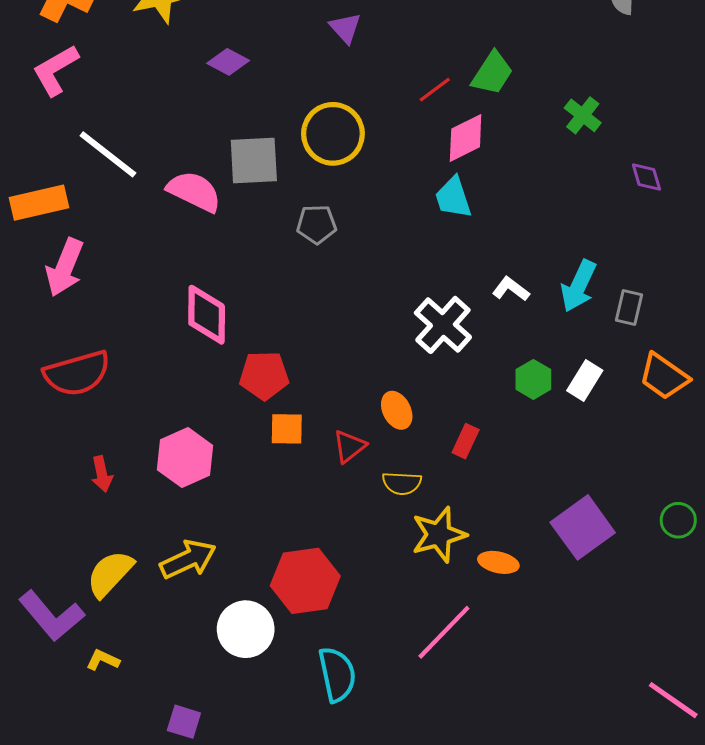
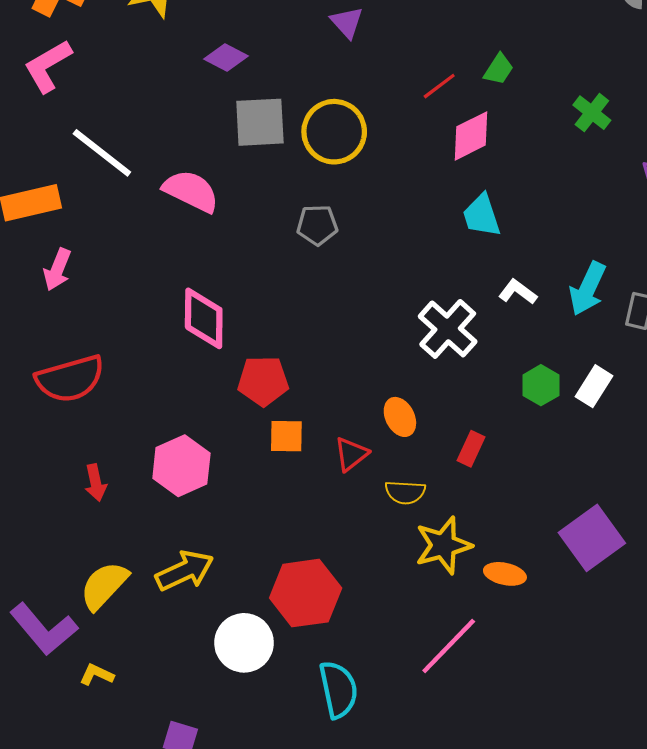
green trapezoid: (492, 73) -> (499, 69), size x0.7
gray square: (254, 161) -> (260, 122), moved
cyan trapezoid: (453, 198) -> (482, 215), moved
pink arrow: (65, 267) -> (57, 270), size x0.7

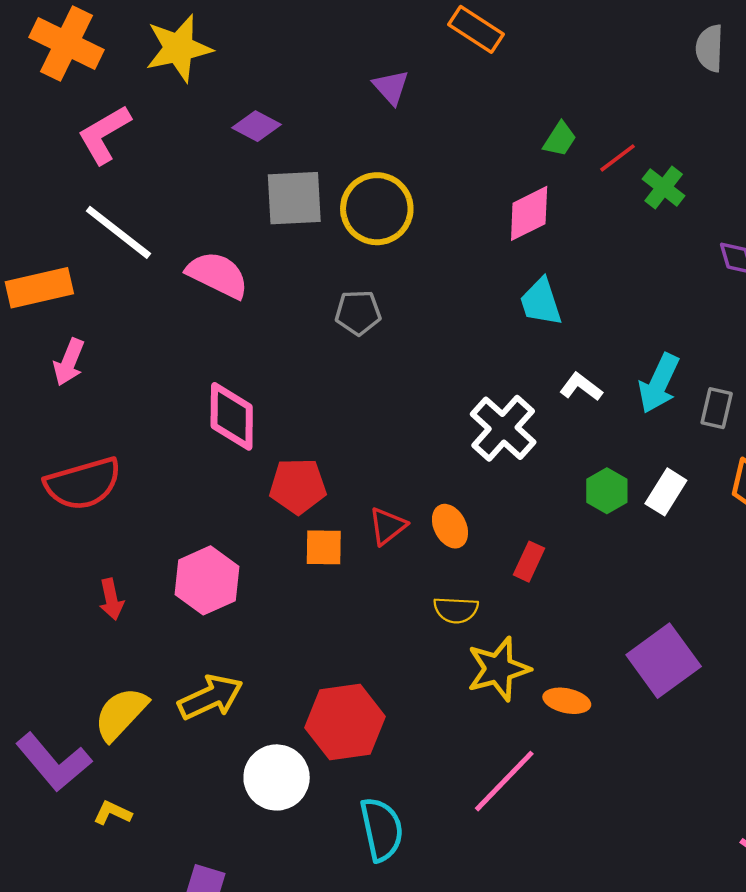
pink L-shape: (48, 66) -> (104, 134), moved
red line: (439, 86) -> (618, 158), moved
red triangle: (351, 454) -> (387, 526), moved

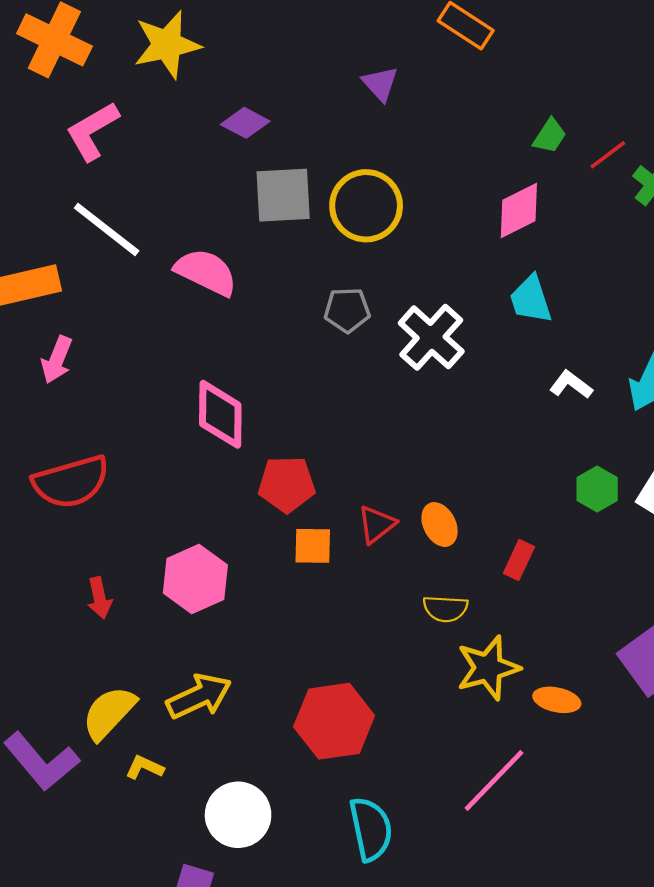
white cross: (503, 428) -> (431, 337), moved
white circle: (277, 777) -> (238, 815), moved
yellow L-shape: (113, 813) -> (144, 767), moved

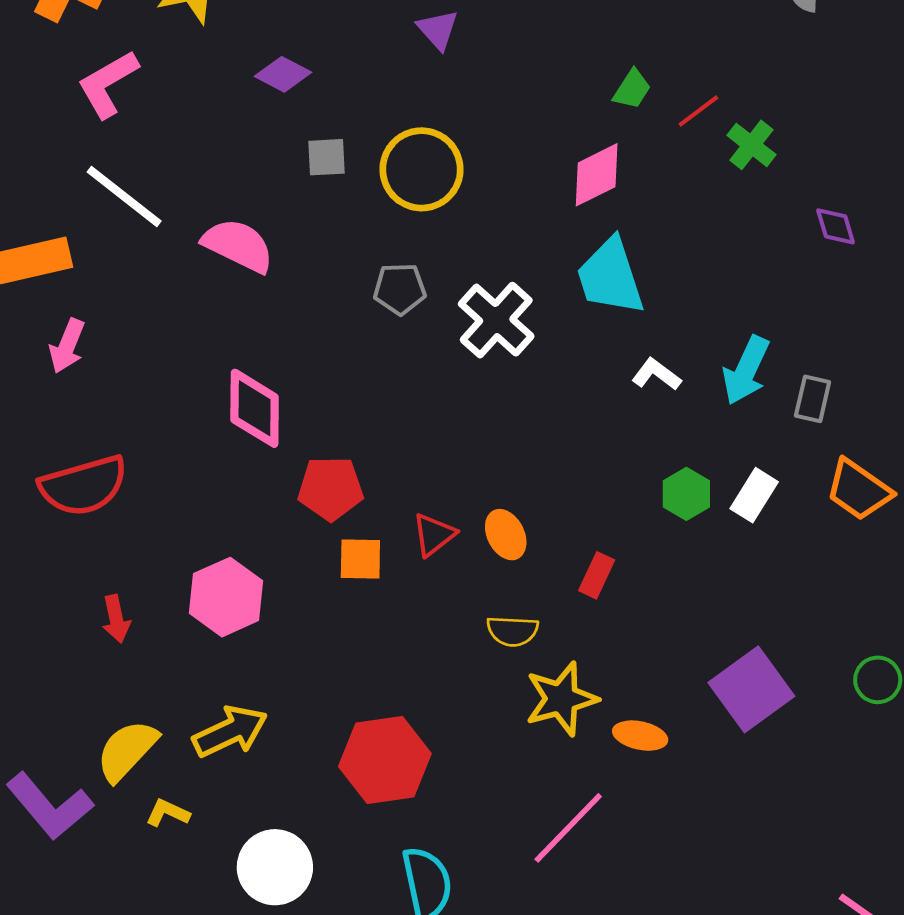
gray square: (283, 195) -> (326, 157), size x0.6
cyan trapezoid: (531, 299) -> (610, 277), size x1.4

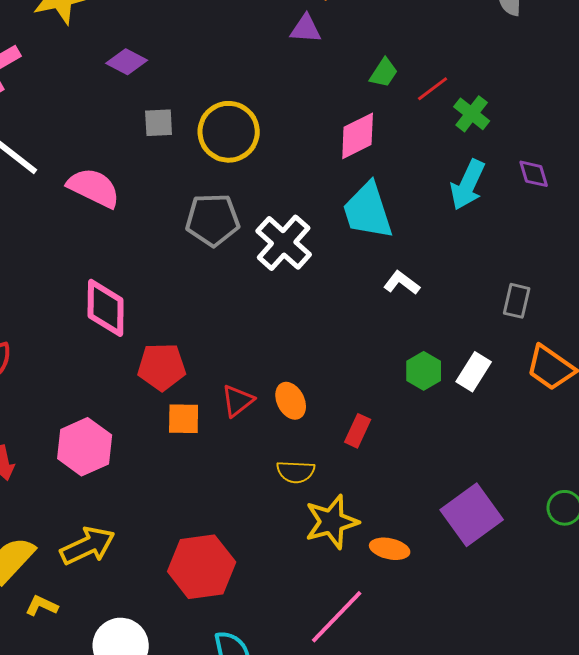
purple triangle: (438, 30) -> (306, 29), moved, turned -44
gray pentagon: (400, 289) -> (213, 220), size x1.4
cyan arrow: (746, 370) -> (468, 185), moved

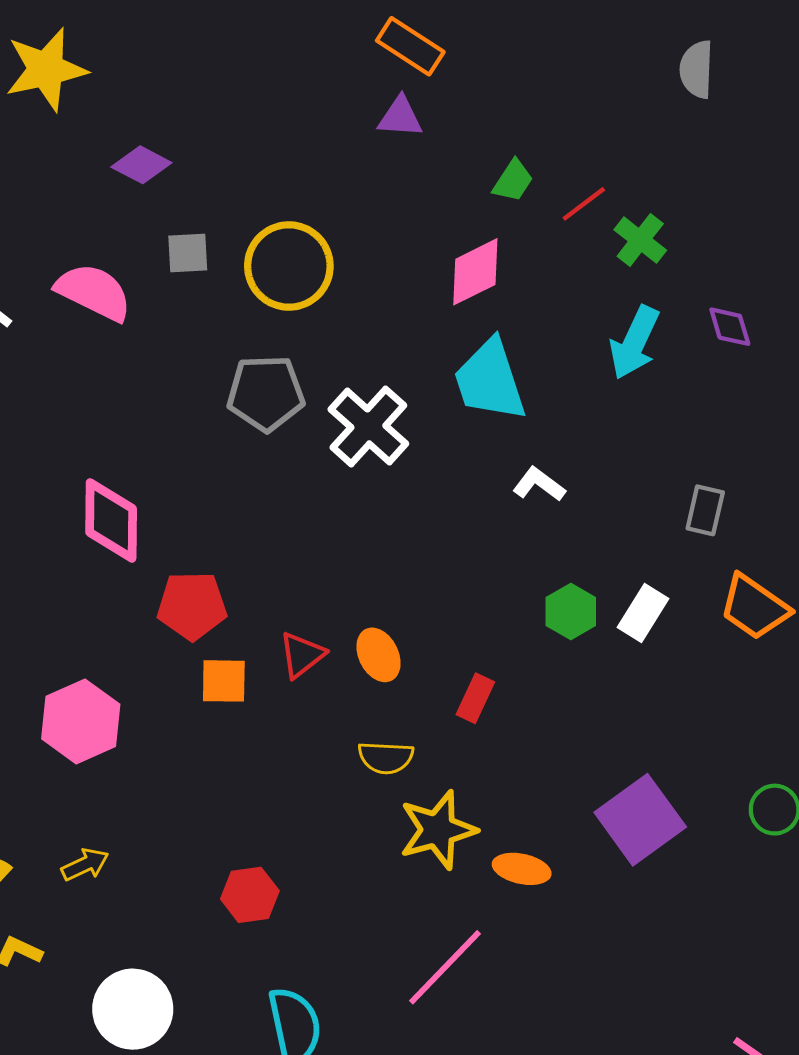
pink semicircle: (94, 188) -> (94, 292), moved
yellow arrow: (88, 546) -> (85, 865), size x0.6
red hexagon: (202, 567) -> (250, 895), size x0.6

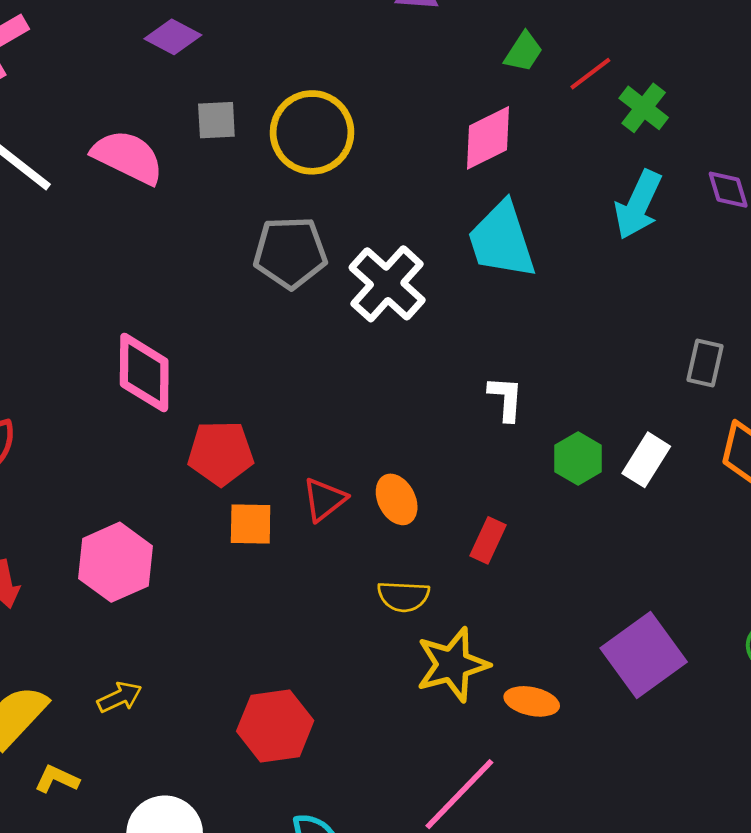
white L-shape: (539, 484) -> (506, 398), moved, turned 57
red hexagon: (250, 895) -> (275, 726), size x1.4

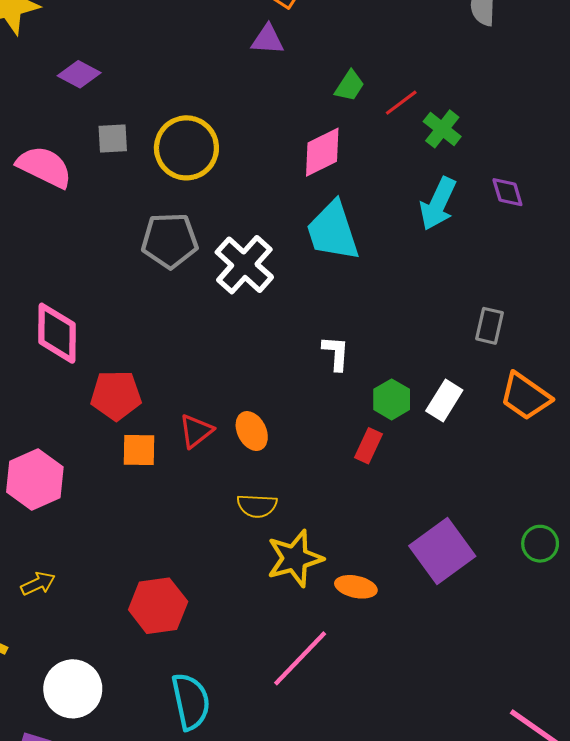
red rectangle: (488, 540) -> (369, 446), moved

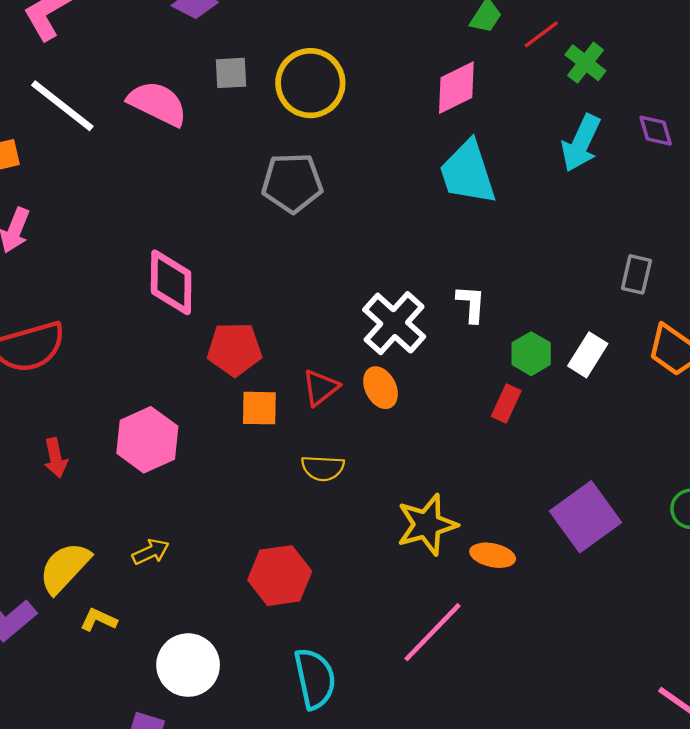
white cross: (244, 265) -> (394, 323), moved
yellow semicircle: (257, 506) -> (323, 468), moved

